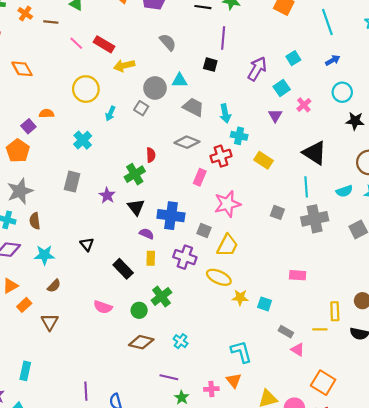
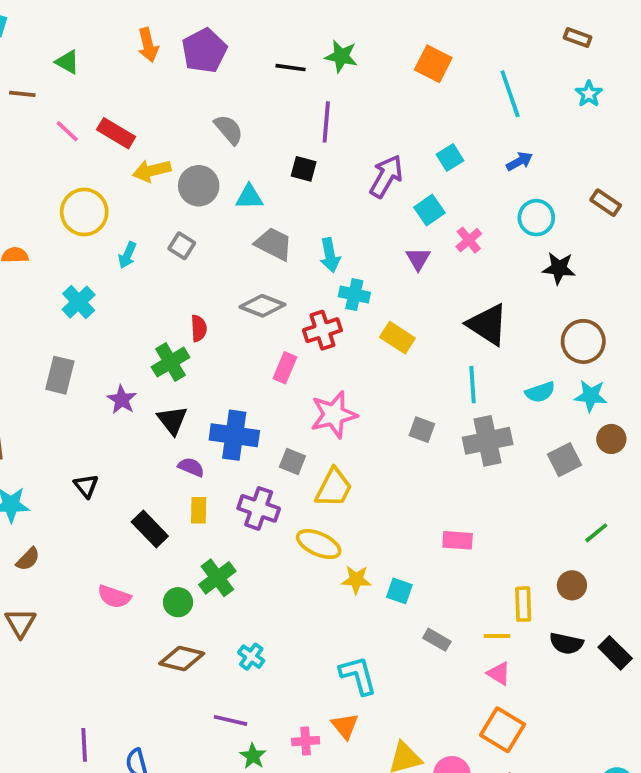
gray circle: (155, 88) -> (199, 186), moved
pink triangle: (298, 350) -> (499, 673), moved

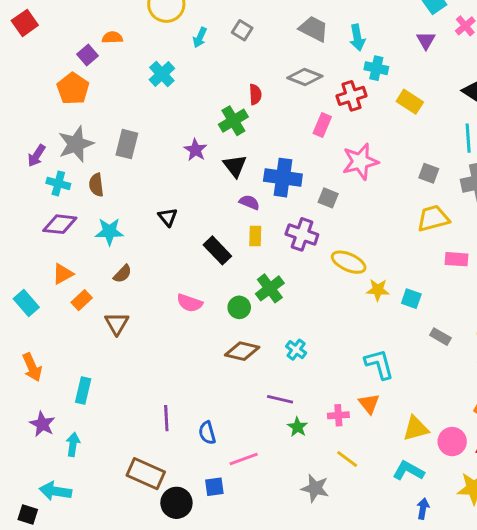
gray rectangle: (60, 375) -> (127, 144), moved
yellow trapezoid: (334, 488) -> (433, 218), moved, turned -132

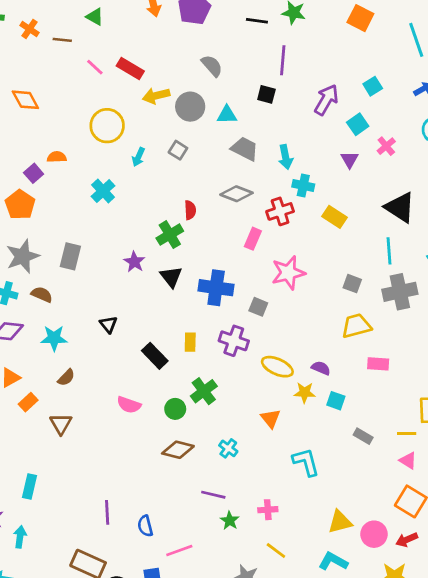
brown semicircle: (96, 185) -> (42, 295), turned 120
purple semicircle: (249, 202) -> (321, 368), moved
orange triangle: (369, 404) -> (271, 418), moved

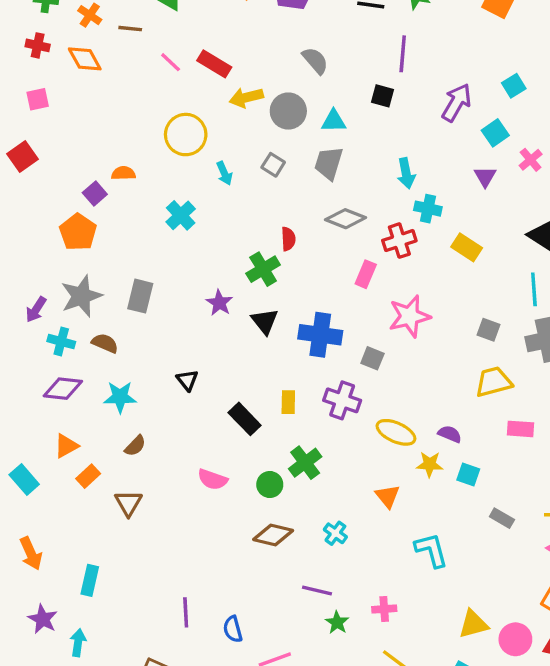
orange diamond: (25, 100) -> (85, 59), moved
gray trapezoid: (245, 149) -> (329, 163), moved, turned -100
cyan arrow: (138, 157) -> (224, 173), turned -48

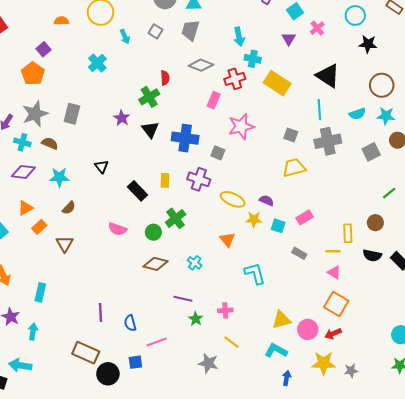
orange semicircle: (123, 173) -> (61, 21), moved
yellow rectangle: (467, 247) -> (277, 83), size x1.4
pink rectangle: (520, 429) -> (305, 217), moved, turned -35

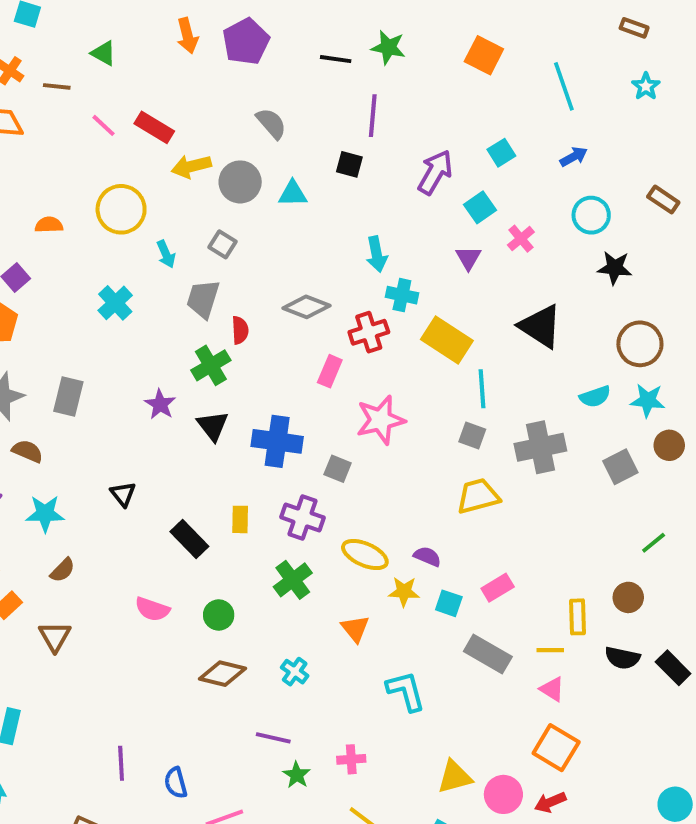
gray trapezoid: (190, 30) -> (203, 299), moved
cyan line: (319, 110) -> (482, 389), moved
green cross: (176, 218) -> (293, 580), moved
gray rectangle: (299, 253) -> (488, 654), size x1.6

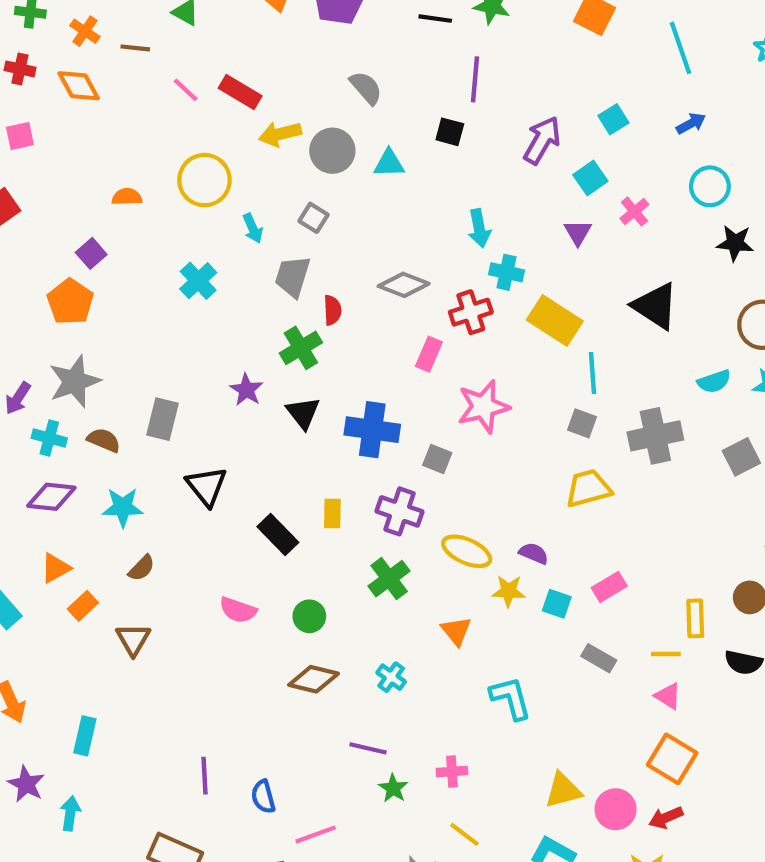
gray rectangle: (68, 397) -> (163, 419), moved
black triangle: (123, 494) -> (207, 486), size x1.5
gray rectangle: (488, 654) -> (599, 658), size x0.7

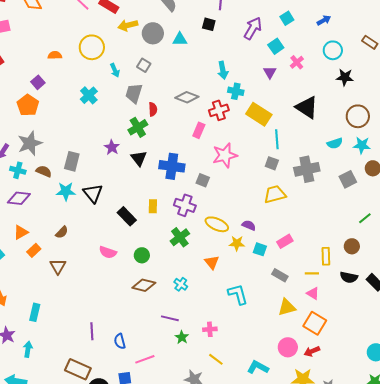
cyan star: (123, 507) -> (66, 191), moved
yellow triangle: (563, 790) -> (287, 307), moved

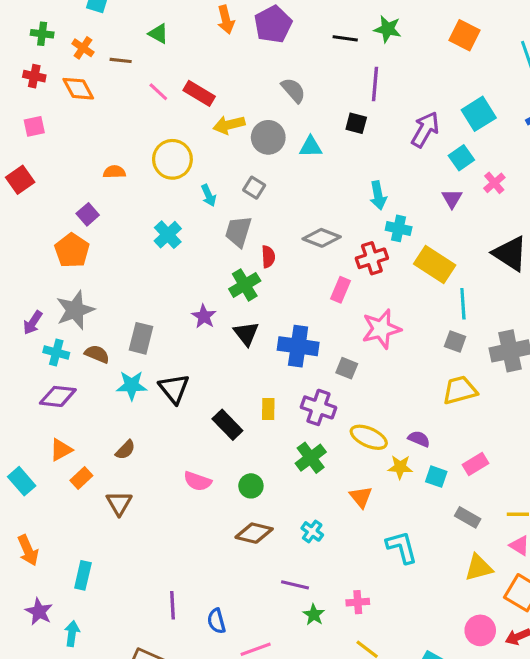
cyan square: (287, 18) -> (479, 114), size x1.5

